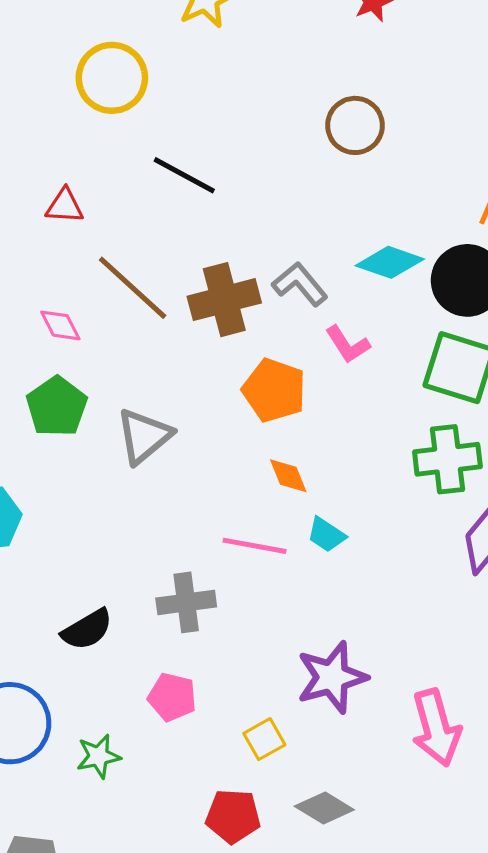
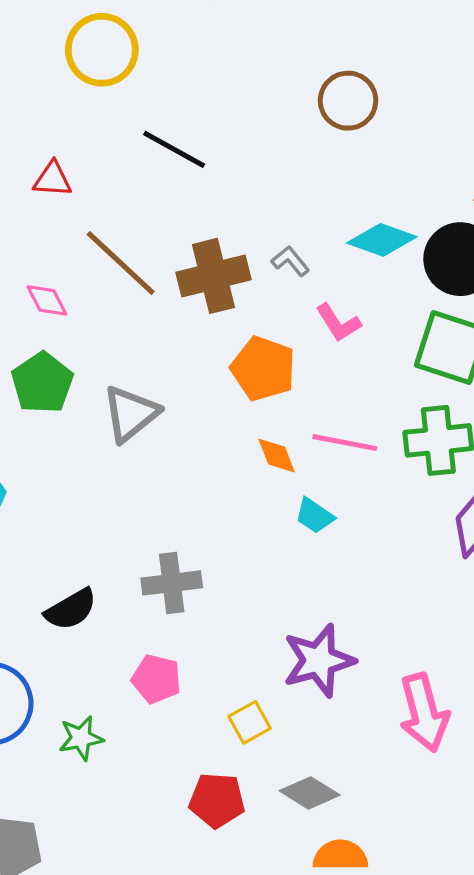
gray L-shape: (300, 284) -> (290, 261), size x0.7
pink line: (255, 546) -> (345, 443), moved

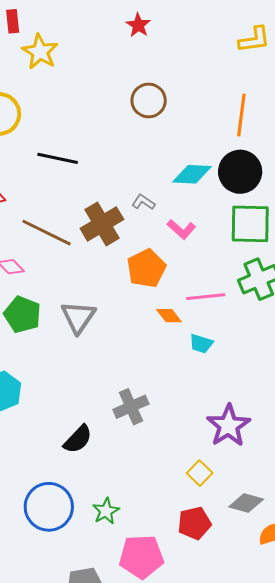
orange pentagon: (263, 369) -> (146, 268), turned -30
pink pentagon: (156, 679) -> (141, 557), moved, size x1.5

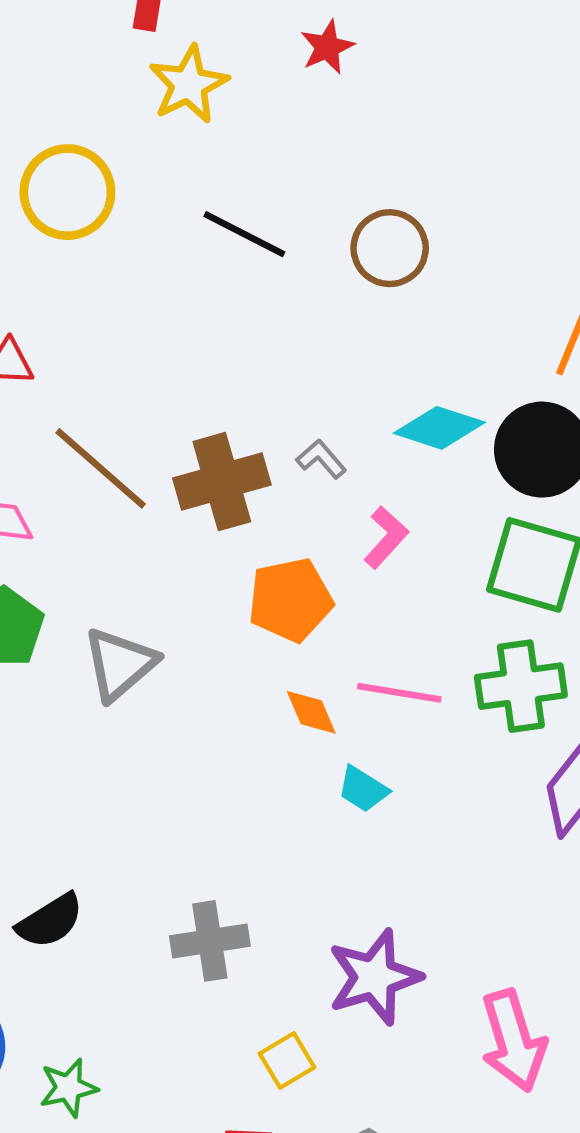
red star: (138, 25) -> (327, 47), moved
black line: (58, 158) -> (244, 234), moved
pink L-shape: (181, 229) -> (386, 537), turned -104
gray cross: (131, 407) -> (210, 941), moved

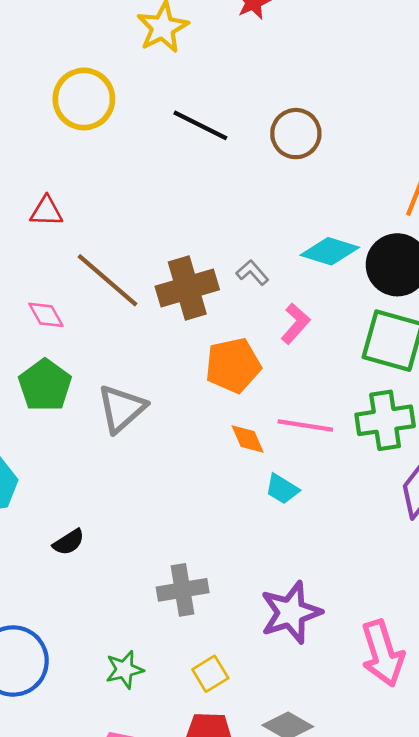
black semicircle: (50, 921) -> (69, 542), moved, size x0.7
yellow square: (287, 1060) -> (210, 674), moved
green star: (68, 1088) -> (124, 670), moved

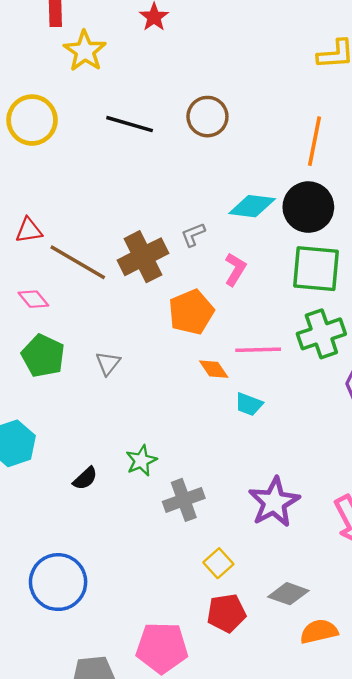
red triangle: (46, 211) -> (29, 230), moved
gray L-shape: (252, 273) -> (193, 235), turned -60
gray triangle: (121, 409) -> (108, 363), size x0.6
green star: (124, 670) -> (141, 461), moved

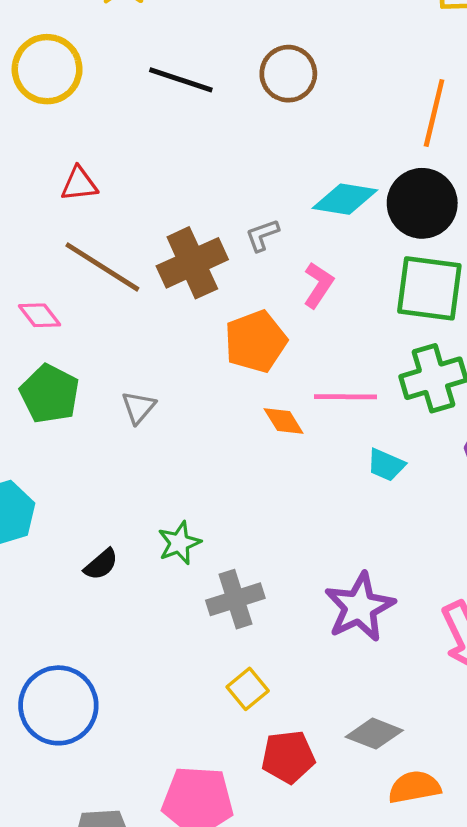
red triangle: (29, 230) -> (79, 184), moved
cyan trapezoid: (249, 404) -> (386, 465), moved
yellow square: (218, 563) -> (248, 689), moved

